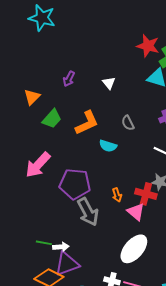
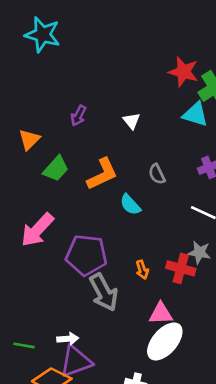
cyan semicircle: (108, 146) -> (130, 205), turned 30
pink triangle: (136, 212) -> (161, 314), moved, turned -42
green line: (44, 243) -> (24, 345), moved

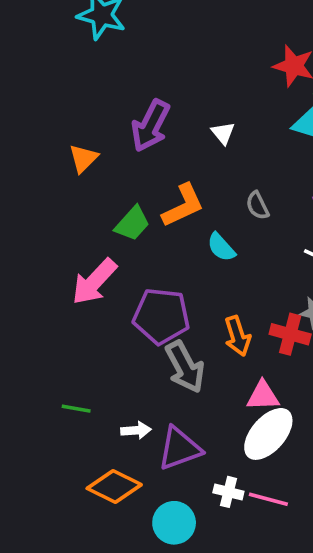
purple arrow: (78, 116) -> (150, 126), size x1.8
green trapezoid: (56, 169) -> (132, 224), moved
orange arrow: (142, 270) -> (238, 336), size x1.5
green line: (24, 345) -> (76, 409), moved
purple triangle: (76, 361) -> (179, 448), moved

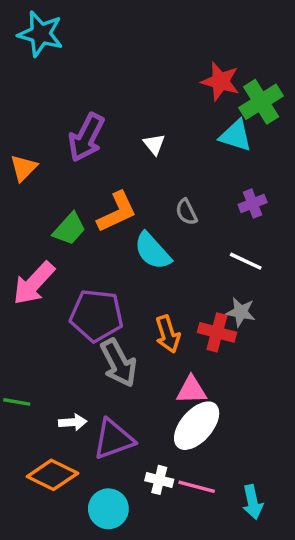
cyan semicircle: (221, 247) -> (152, 251), size x1.4

